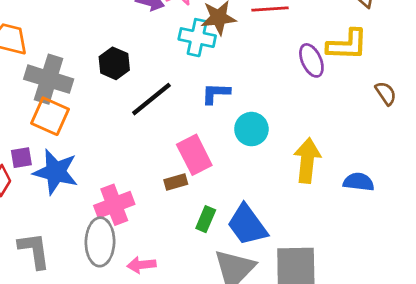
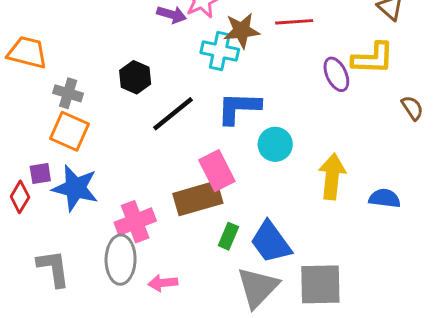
gray cross: (49, 79) -> (68, 93), size x0.6
blue L-shape: (216, 93) -> (239, 108), size x1.5
brown rectangle: (176, 182) -> (198, 198), size x2.0

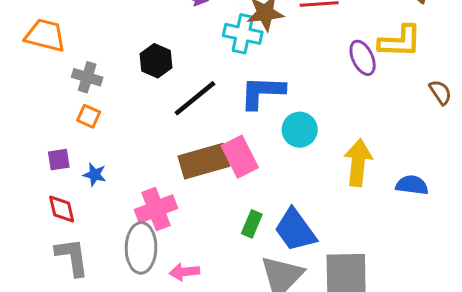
orange square: (69, 131) -> (89, 116), size x0.6
blue star: (75, 188) -> (95, 175), size x0.5
red diamond: (20, 197) -> (62, 209), moved, turned -44
brown rectangle: (198, 198) -> (204, 161), moved

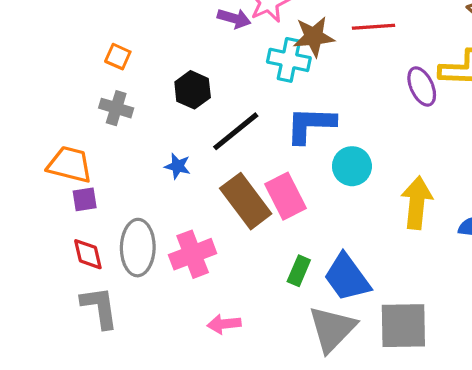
orange trapezoid: (45, 35) -> (70, 165), moved
orange square: (89, 116) -> (118, 57), moved
brown rectangle: (204, 161) -> (246, 201), turned 69
blue star: (95, 175) -> (178, 166), moved
gray ellipse: (141, 248) -> (138, 248), moved

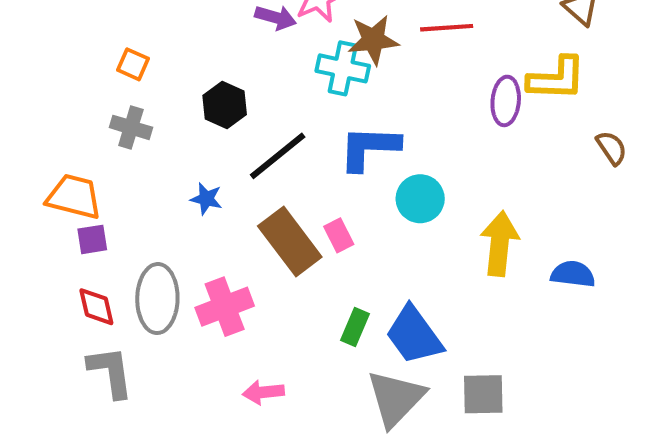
purple ellipse: (422, 86) -> (506, 101), turned 30
pink rectangle: (286, 196) -> (339, 235), size x0.6
gray square: (403, 326) -> (483, 394), size x0.7

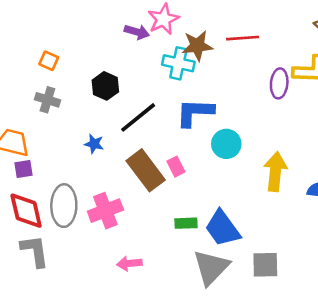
red diamond: (96, 307) -> (26, 211), size x1.5
green rectangle: (355, 327) -> (186, 223), turned 65

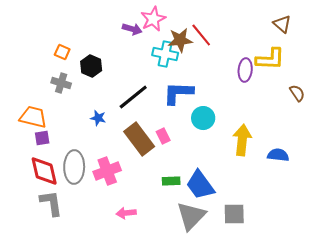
red line: (243, 38) -> (201, 35), moved, turned 55
black hexagon: (105, 86) -> (91, 66), moved

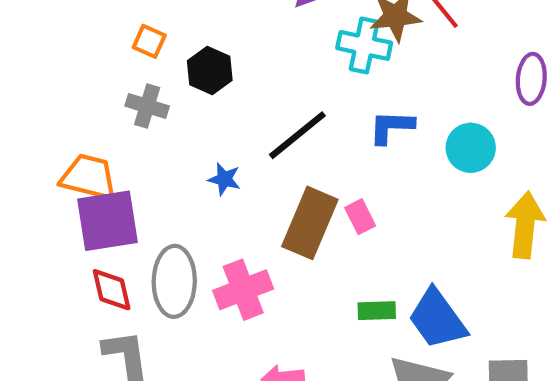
blue L-shape: (178, 93) -> (391, 127), size x0.7
cyan circle: (203, 118) -> (471, 148), moved
purple square: (42, 138) -> (107, 221), size x2.0
brown rectangle: (139, 139) -> (310, 223), turned 60
red diamond: (44, 171) -> (112, 290), size x0.7

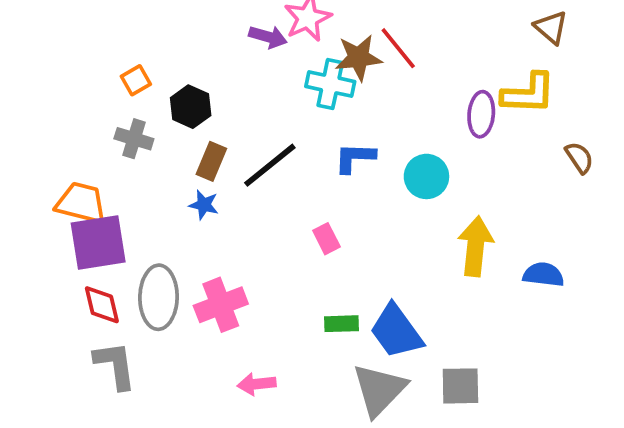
orange square: (149, 41) -> (136, 80), turned 36
brown rectangle: (310, 223) -> (211, 161), moved, size x0.6

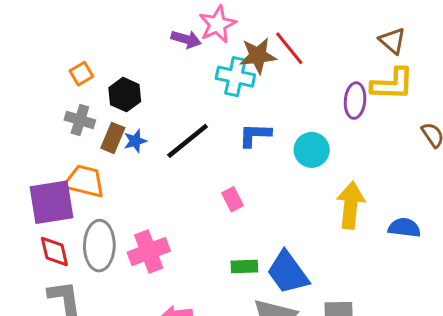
brown triangle: (551, 27) -> (392, 41), moved
brown rectangle: (211, 161) -> (113, 138), moved
orange trapezoid: (81, 203) -> (84, 181), moved
blue star: (204, 205) -> (135, 141), moved, turned -30

